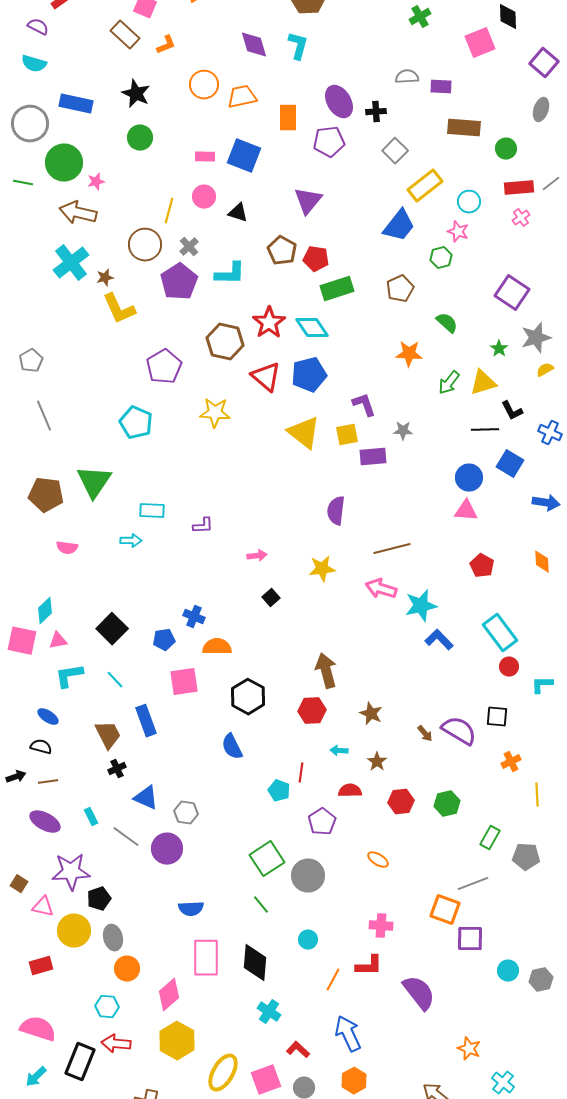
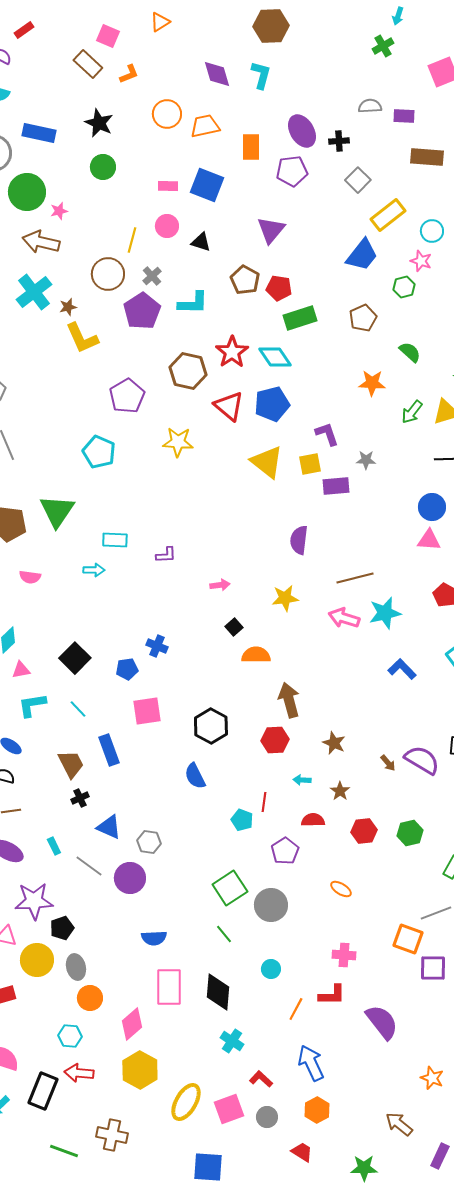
cyan star: (421, 606) -> (385, 613), moved
orange semicircle: (217, 647) -> (256, 655), moved

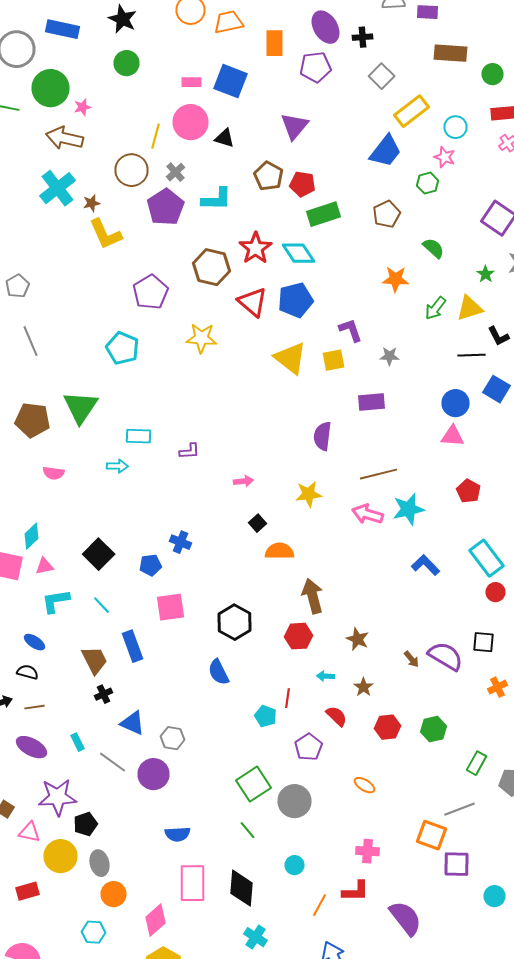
pink circle: (167, 226) -> (190, 122), size x1.5
purple rectangle: (336, 486) -> (372, 402), moved
red semicircle: (313, 820) -> (336, 716), turned 45

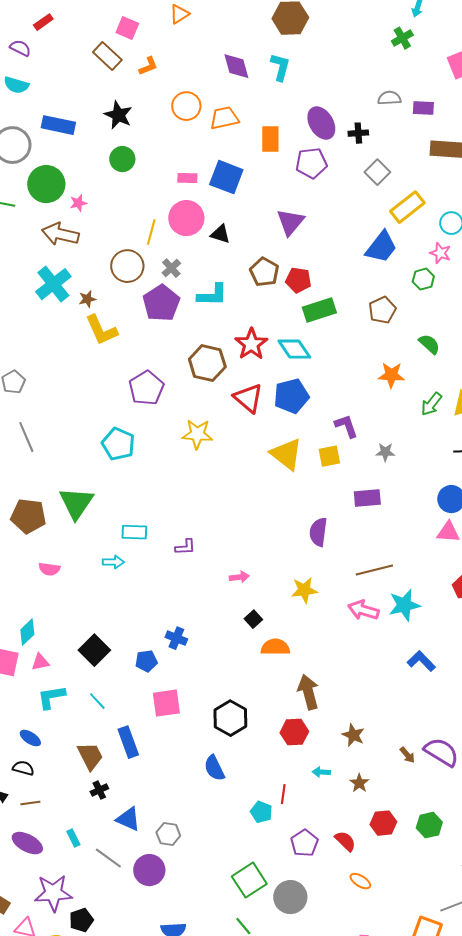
red semicircle: (336, 716) -> (345, 841), moved

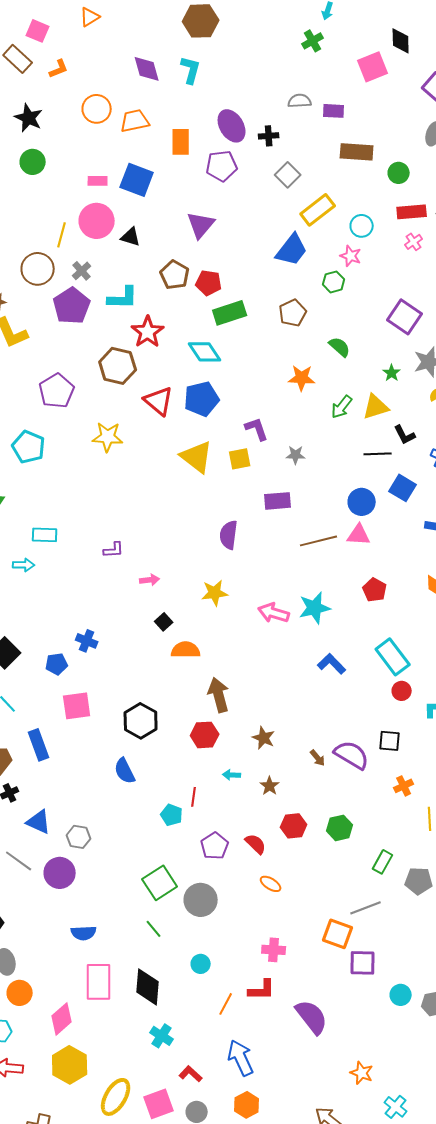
red star: (251, 344) -> (148, 332), moved
purple L-shape: (185, 547) -> (114, 550), moved
brown line: (374, 570) -> (319, 541), moved

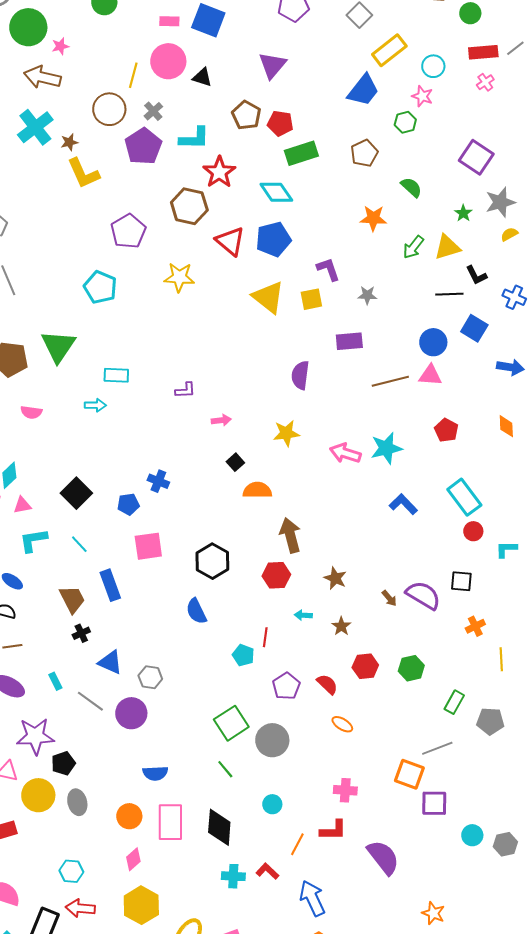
orange circle: (20, 993) -> (129, 816), moved
pink diamond: (62, 1019) -> (133, 859), size x0.7
cyan cross: (162, 1036) -> (233, 876), turned -30
red L-shape: (191, 1074) -> (267, 871), moved

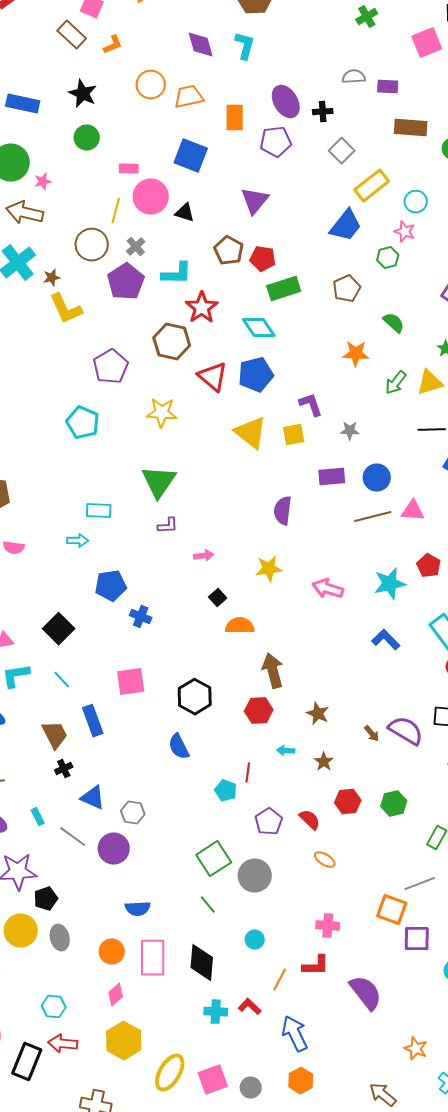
pink rectangle: (169, 21) -> (129, 169), moved
blue circle: (433, 342) -> (377, 478), moved
green triangle: (58, 346) -> (159, 482), moved
cyan star: (386, 448) -> (390, 584), moved
blue pentagon: (128, 504) -> (111, 586), moved, size x1.4

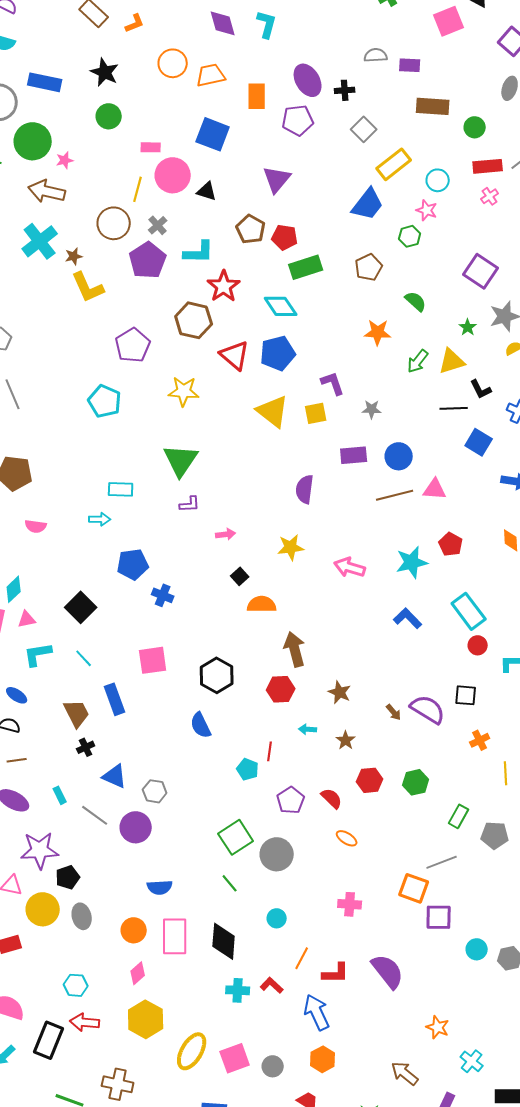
red L-shape: (316, 966) -> (336, 973), moved

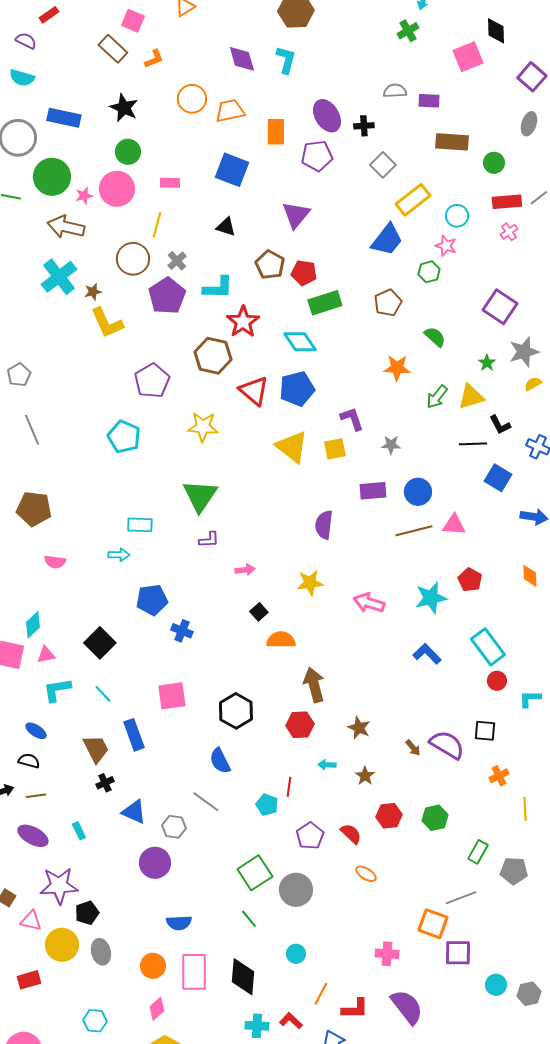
pink circle: (173, 175) -> (117, 189), moved
gray line: (95, 815) -> (206, 802), moved
pink cross: (350, 904) -> (387, 954), moved

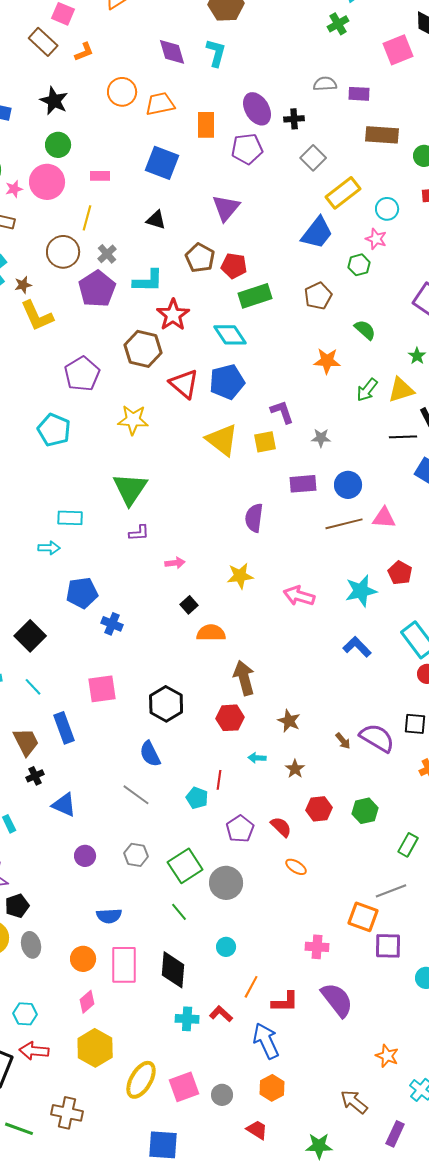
gray hexagon: (174, 827) -> (136, 855), moved
purple circle: (155, 863) -> (85, 856), size x0.7

